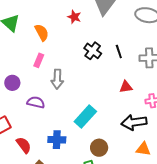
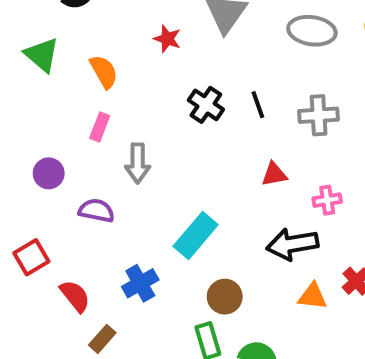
blue cross: (57, 140) -> (140, 283), turned -30

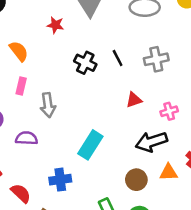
blue cross: (140, 283) -> (60, 180), turned 30
brown circle: (225, 297) -> (136, 180), moved

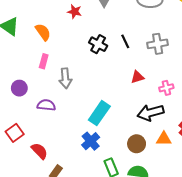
blue cross: (60, 180) -> (91, 141), moved, turned -36

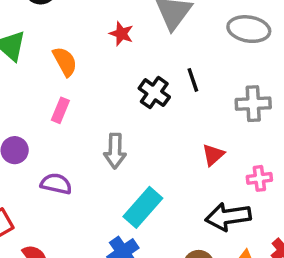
black line: (125, 41) -> (193, 80), moved
red triangle: (137, 77) -> (213, 155), turned -32
gray arrow: (65, 78) -> (115, 151), moved

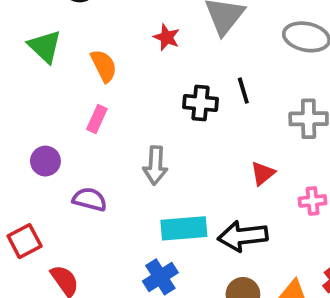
black cross: (154, 93) -> (200, 103), turned -32
cyan rectangle: (143, 207) -> (184, 228), turned 42
black arrow: (228, 217) -> (243, 236), moved

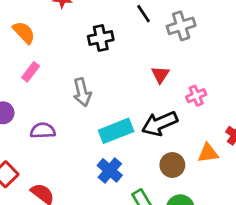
black line: (243, 91) -> (144, 14), moved
pink rectangle: (97, 119) -> (31, 72), turned 30
pink cross: (313, 201) -> (196, 96), moved

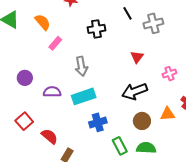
pink rectangle: (31, 72) -> (55, 43), moved
pink cross: (196, 96) -> (169, 74), moved
cyan rectangle: (116, 131) -> (84, 96), moved
blue cross: (110, 170) -> (98, 122), turned 30

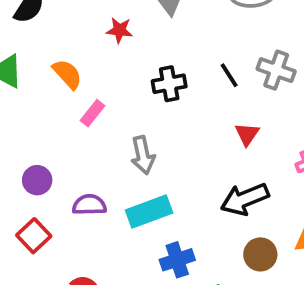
black line: (127, 13) -> (229, 75), moved
gray cross: (153, 23) -> (276, 70), turned 36
red square: (24, 121) -> (34, 236), moved

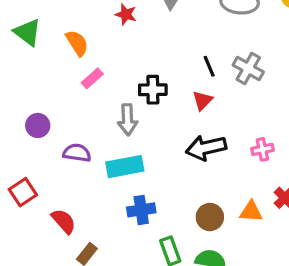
black cross: (169, 84) -> (153, 90), moved
red triangle: (247, 134) -> (202, 100), moved
black arrow: (245, 199) -> (206, 148), moved
red square: (34, 236) -> (23, 192), moved

